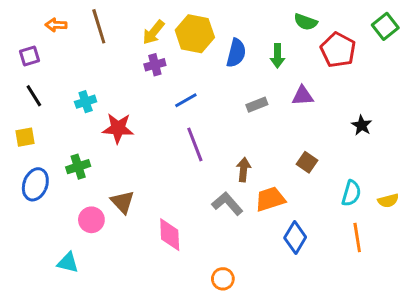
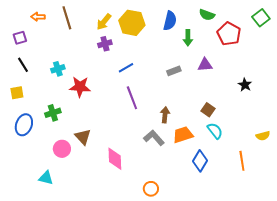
blue semicircle: (236, 53) -> (170, 21), moved
cyan semicircle: (351, 193) -> (215, 131), moved, turned -54

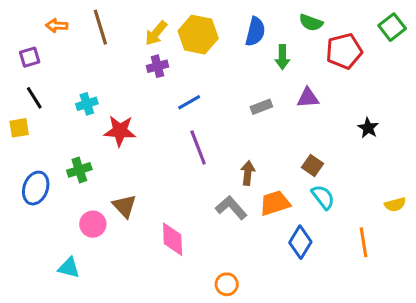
red pentagon: (229, 34) -> (344, 51), turned 30
yellow square: (17, 93) -> (19, 128), moved

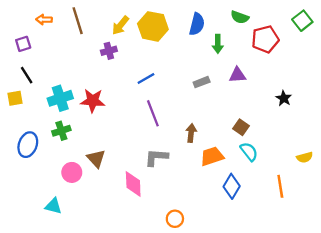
purple cross: (158, 66) -> (109, 51), moved
cyan cross: (87, 104) -> (60, 98), moved, size x1.5
gray L-shape: (231, 208) -> (156, 157), moved, turned -45

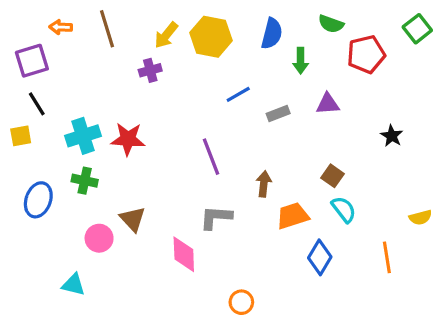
purple square: (23, 44) -> (32, 61), size x1.5
blue line: (146, 79) -> (238, 94), moved
green cross: (61, 131) -> (85, 181), turned 30

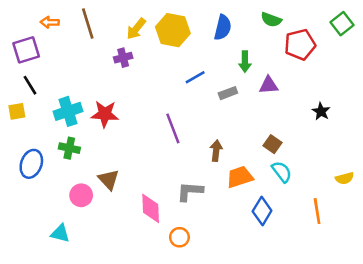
green arrow: (301, 61) -> (245, 62), moved
gray L-shape: (216, 217) -> (190, 191), moved
orange circle: (241, 302) -> (179, 237), moved

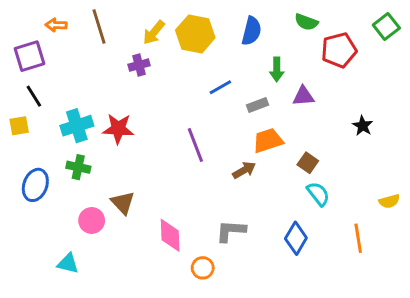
brown arrow: (216, 151) -> (244, 170), turned 54
orange trapezoid: (240, 177) -> (268, 141), moved
gray L-shape: (190, 191) -> (231, 231), moved

